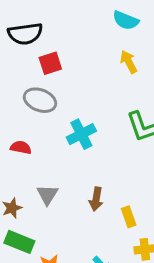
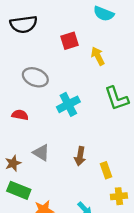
yellow arrow: (129, 62) -> (98, 56), moved
red square: (50, 63) -> (69, 41), moved
gray triangle: (47, 195) -> (41, 153), turned -30

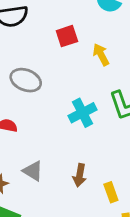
cyan cross: (68, 104) -> (83, 113), moved

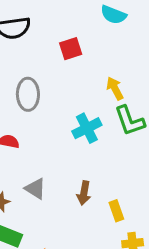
yellow arrow: (101, 55) -> (115, 88), moved
gray ellipse: (26, 80) -> (28, 94), turned 68

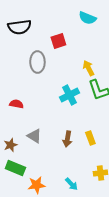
gray ellipse: (28, 94) -> (37, 62), moved
yellow rectangle: (116, 211) -> (90, 138), moved

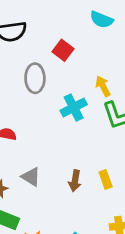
red square: (58, 41) -> (63, 50), turned -35
cyan cross: (69, 95) -> (74, 108), moved

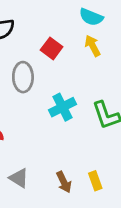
yellow arrow: (103, 86) -> (93, 46), moved
brown arrow: (75, 181) -> (64, 182), turned -36

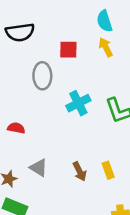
cyan semicircle: (91, 17) -> (104, 21), turned 50
red square: (52, 48) -> (68, 50), turned -36

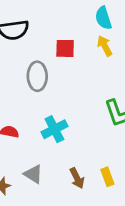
cyan cross: (78, 103) -> (54, 129), moved

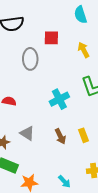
yellow arrow: (105, 46) -> (84, 50), moved
cyan cross: (54, 129) -> (59, 99), moved

